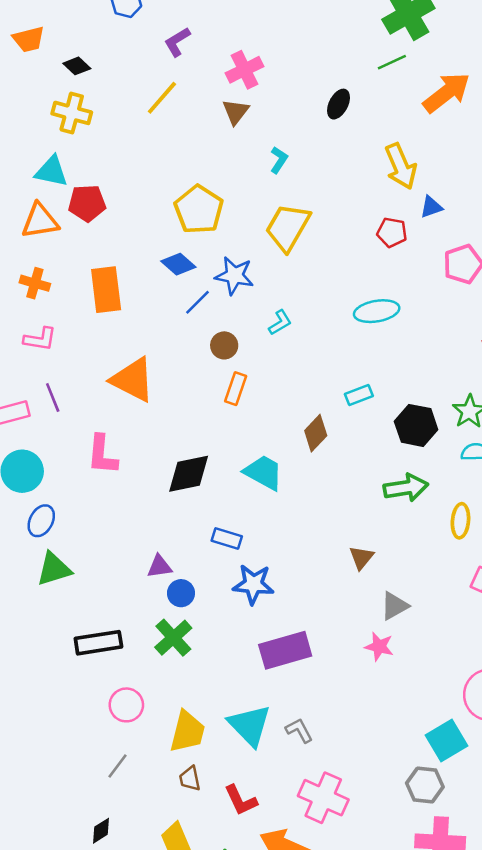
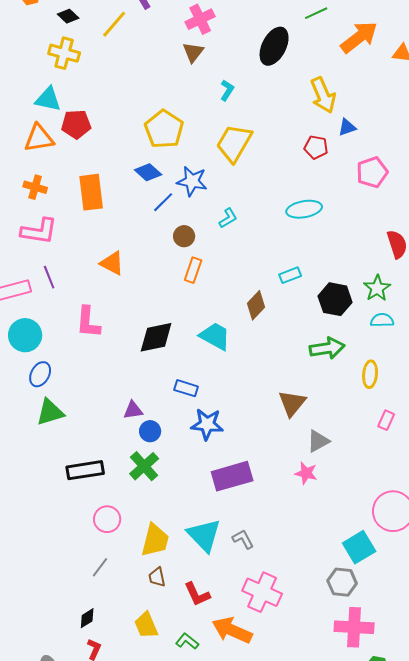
yellow line: (162, 98) -> (114, 24), moved
black ellipse: (339, 104) -> (274, 46), size x1.6
pink L-shape: (40, 339) -> (39, 231), size x1.4
orange triangle: (133, 380) -> (112, 263), size x0.7
brown triangle: (361, 558) -> (292, 403), size x1.4

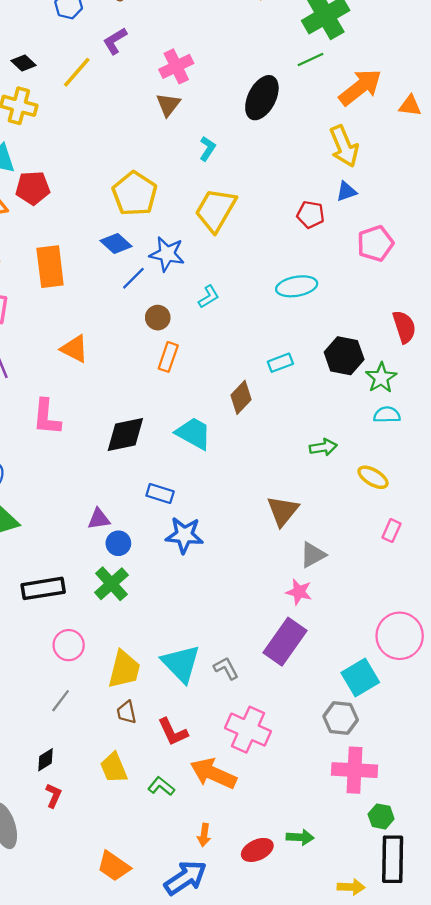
yellow arrow: (323, 95) -> (344, 146), moved
black hexagon: (335, 299) -> (344, 356), moved
green arrow: (327, 348) -> (323, 447), size x0.7
yellow ellipse: (370, 374) -> (373, 477), turned -64
purple rectangle: (232, 476) -> (285, 642), moved, turned -39

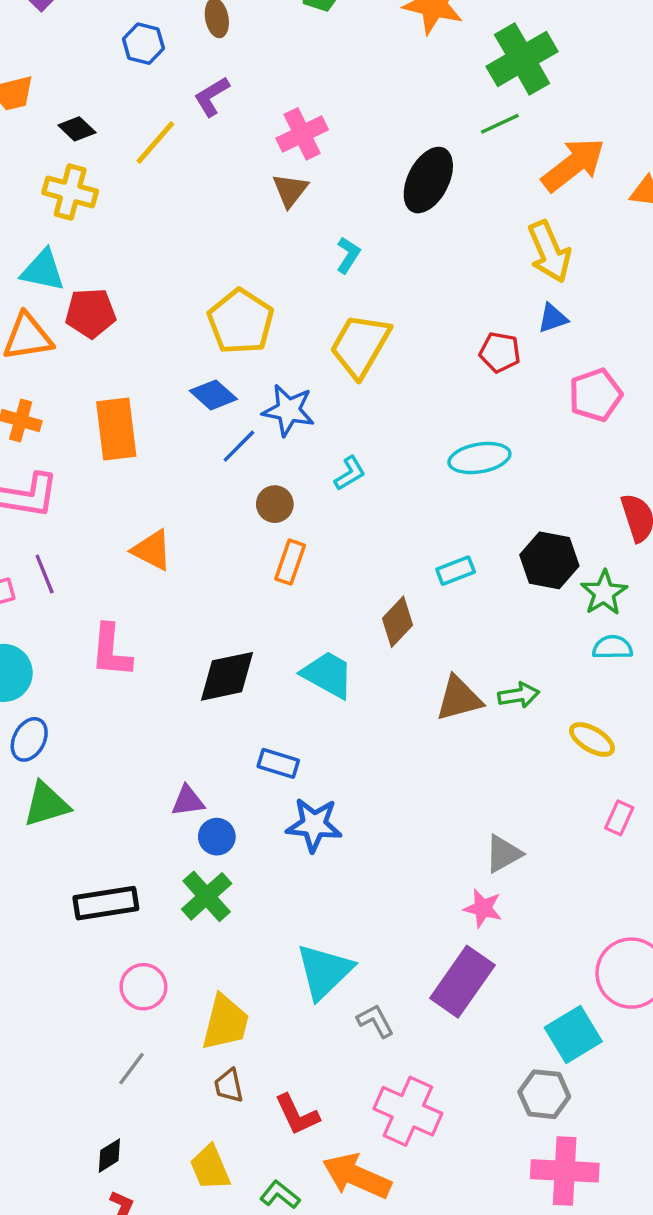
brown triangle: (283, 511) -> (459, 699), moved, turned 36
cyan triangle: (181, 664) -> (324, 971), moved, turned 30

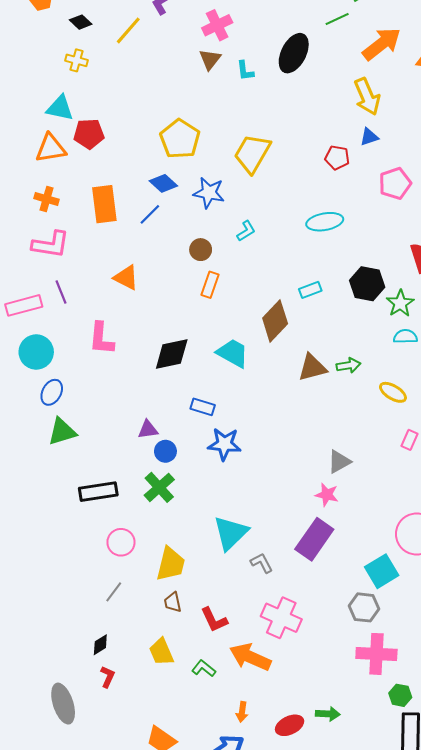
yellow cross: (70, 192) -> (77, 60), size x0.7
cyan L-shape: (348, 255) -> (245, 71), moved, turned 140
blue line: (239, 446) -> (150, 214), moved
brown diamond: (398, 622) -> (275, 321), size x1.4

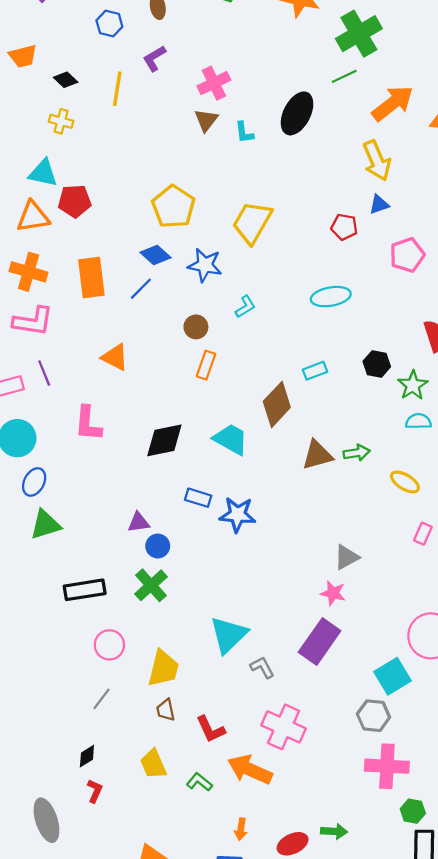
yellow line: (128, 30) -> (117, 89), turned -32
orange cross: (47, 199) -> (29, 272), size x1.4
black hexagon: (367, 284) -> (377, 364), size x0.7
blue star: (224, 444) -> (237, 515), moved

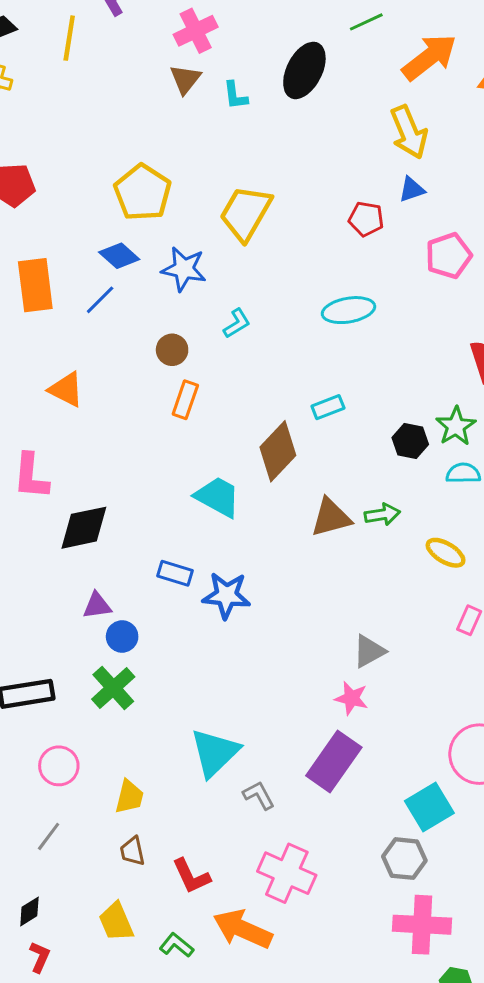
black hexagon: (377, 364) -> (410, 441), moved
black diamond: (164, 440) -> (84, 528), moved
yellow trapezoid: (163, 668) -> (129, 797), size x0.7

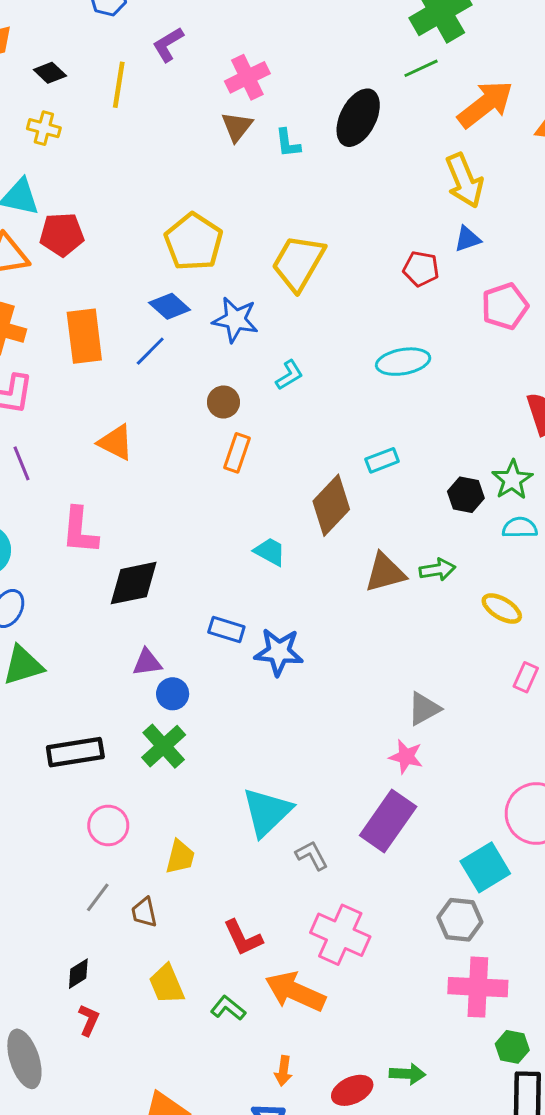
cyan trapezoid: (218, 497) -> (270, 552), size x0.7
brown trapezoid: (132, 851) -> (144, 912), moved

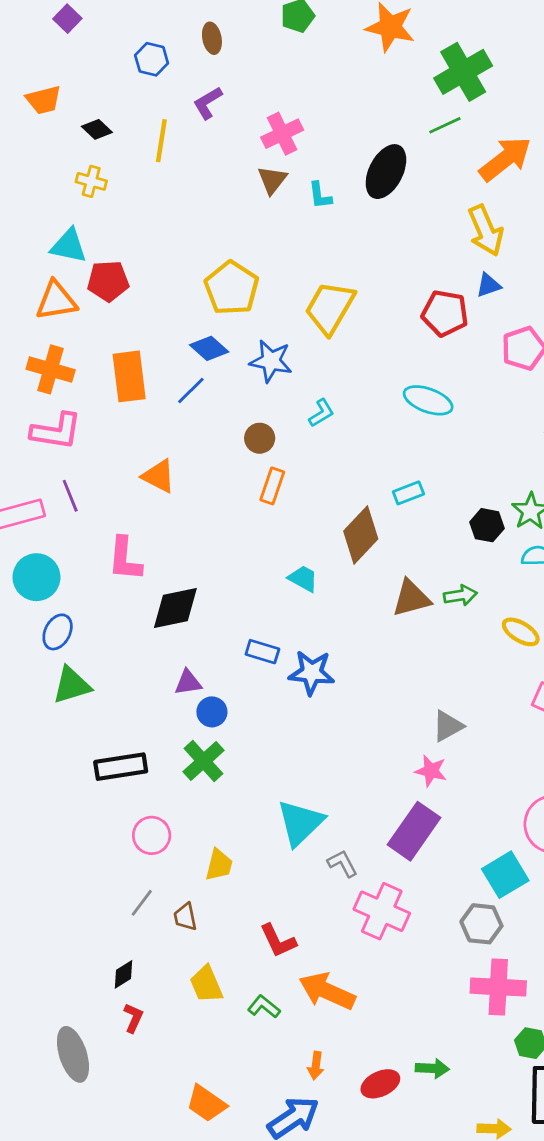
red pentagon: (421, 269) -> (445, 313), size x1.4
cyan ellipse: (403, 362) -> (428, 400), turned 30
pink cross: (340, 935) -> (382, 911), moved

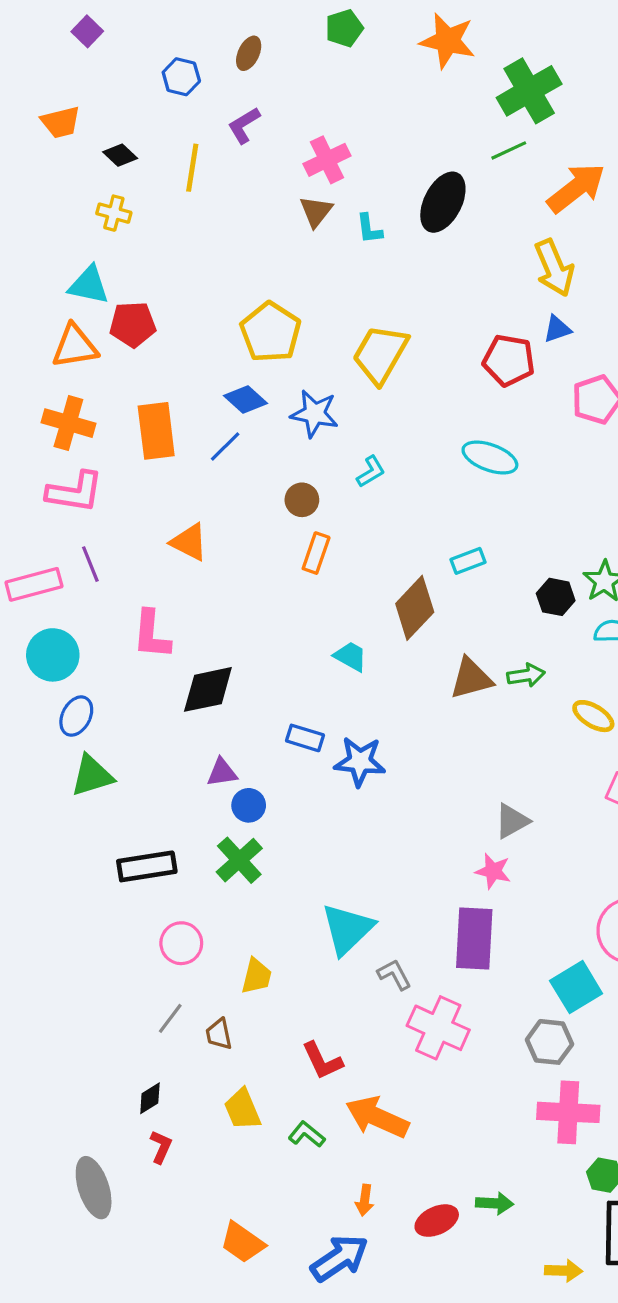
brown ellipse: (212, 38) -> (249, 53), turned 36
purple rectangle: (414, 831) -> (474, 939), turned -32

